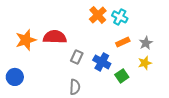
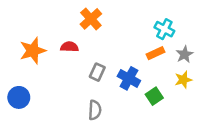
orange cross: (98, 15) -> (91, 19), moved
cyan cross: (120, 17) -> (164, 29), moved
red semicircle: (55, 37) -> (69, 47), size x0.6

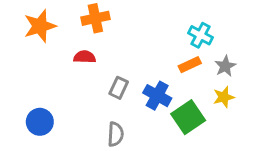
orange cross: (91, 19) -> (95, 18), moved, turned 30
orange star: (33, 51) -> (40, 26), moved
green square: (154, 96) -> (188, 117), size x1.5
blue circle: (19, 97) -> (40, 122), moved

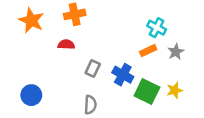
orange star: (40, 26) -> (31, 20), turned -30
yellow star: (224, 97) -> (175, 90), moved
green square: (188, 117) -> (147, 91), turned -30

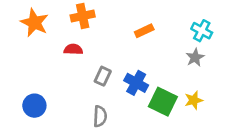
cyan cross: (157, 28) -> (202, 31), moved
orange rectangle: (148, 51) -> (144, 31), moved

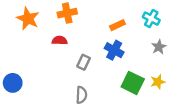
cyan cross: (202, 31) -> (151, 19), moved
blue cross: (136, 83) -> (114, 50), moved
blue circle: (34, 106) -> (13, 83), moved

